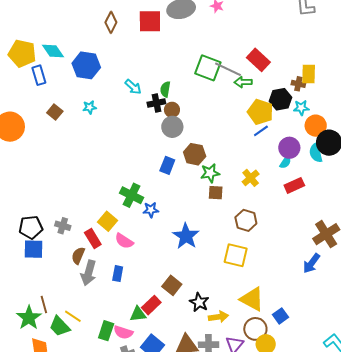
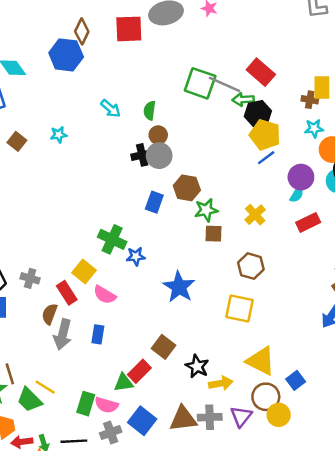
blue hexagon: (86, 65) -> (66, 55), moved
black hexagon: (280, 99) -> (258, 114), moved
black cross: (156, 103) -> (142, 155), moved

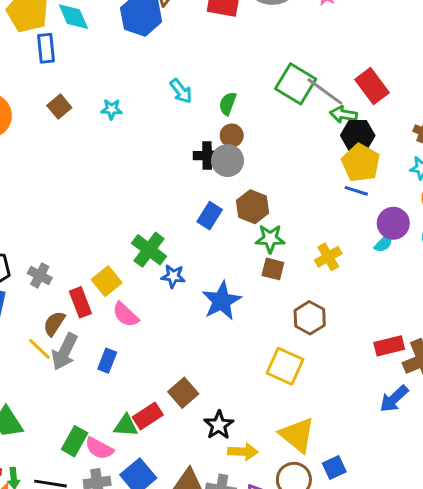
blue line: (266, 158) -> (356, 191), turned 42
red rectangle: (308, 222) -> (389, 346), moved
blue star: (179, 287) -> (222, 301), moved
yellow line: (45, 387) -> (39, 349), moved

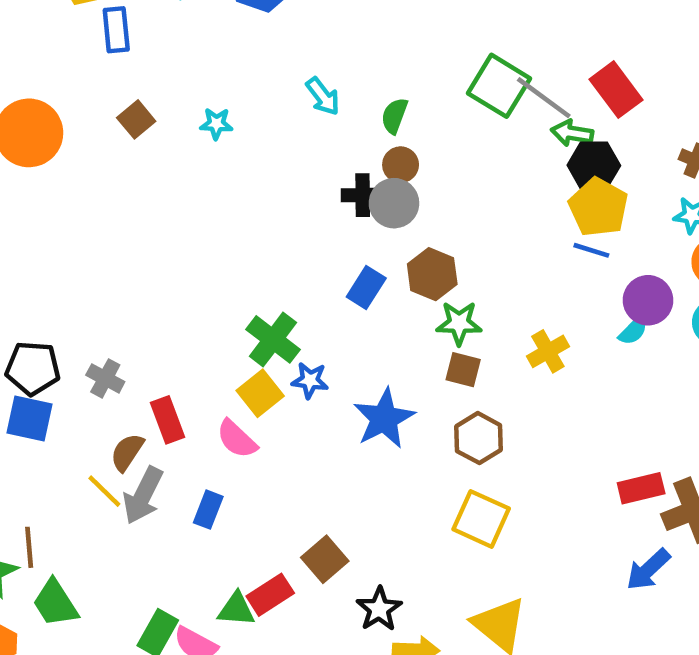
yellow square: (107, 281) -> (260, 393), moved
brown hexagon: (310, 318) -> (479, 438), moved

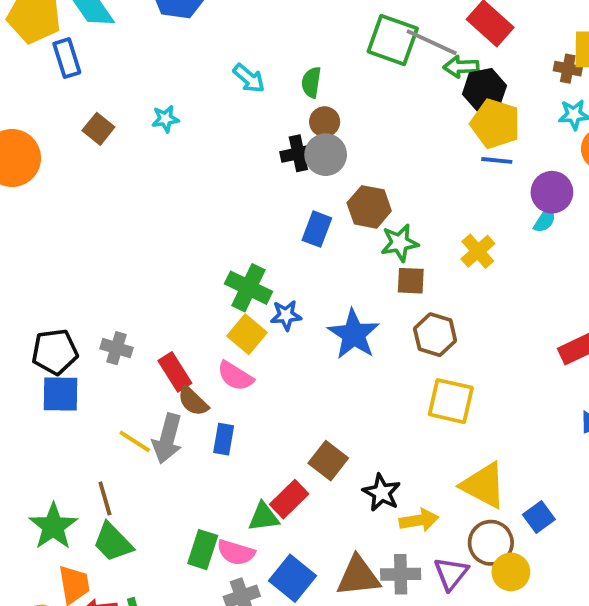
brown semicircle: (127, 452) -> (193, 401), moved, turned -68
brown line: (29, 547) -> (105, 498), moved

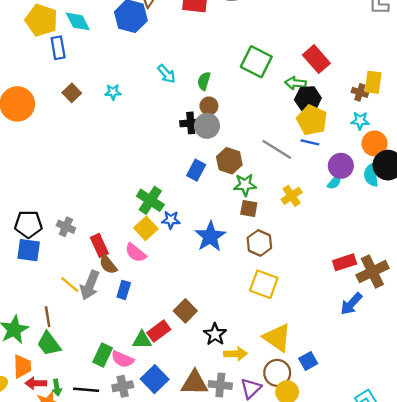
gray line: (432, 42) -> (277, 149), moved

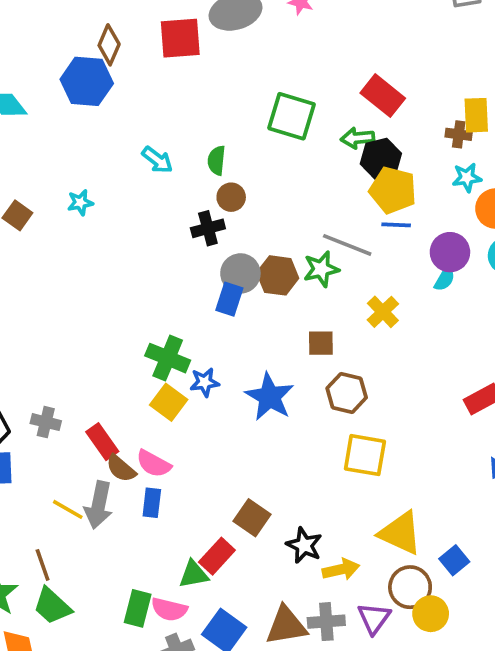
gray circle: (207, 126) -> (240, 273), moved
green star: (245, 185) -> (321, 269), moved
pink semicircle: (136, 253) -> (154, 464), moved

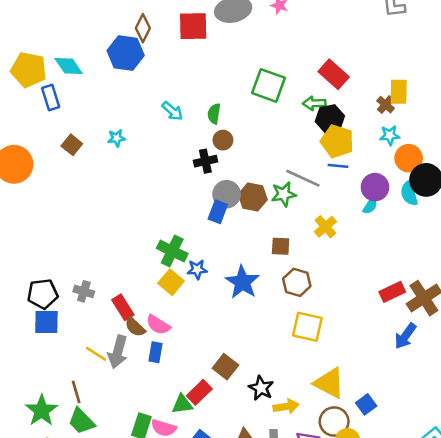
brown cross: (459, 134) -> (386, 105), turned 30

